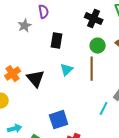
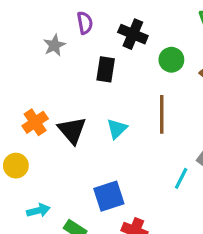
black cross: (94, 19) -> (133, 34), moved
green circle: (98, 46) -> (171, 60), moved
cyan triangle: (67, 70) -> (117, 129), moved

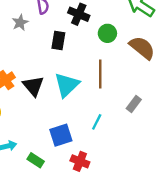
cyan triangle: (117, 129) -> (67, 85), size x1.6
cyan line: (181, 178) -> (97, 122), moved

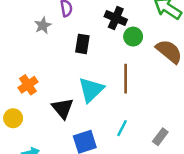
black cross: (79, 14) -> (116, 18), moved
black triangle: (33, 86) -> (63, 108), moved
gray rectangle: (134, 104) -> (160, 137), moved

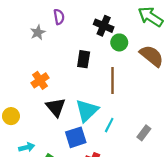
black rectangle: (82, 44) -> (84, 59), moved
orange cross: (28, 85) -> (40, 80), moved
cyan triangle: (91, 90) -> (87, 111), moved

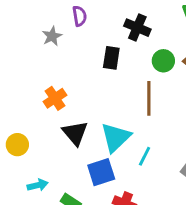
green circle: (119, 42) -> (163, 61), moved
black rectangle: (84, 59) -> (111, 58), moved

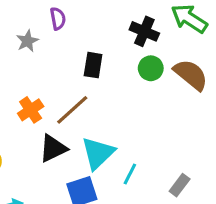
black cross: (137, 28) -> (144, 31), moved
brown line: (149, 98) -> (72, 110), moved, turned 48
black triangle: (75, 133) -> (53, 148), turned 44

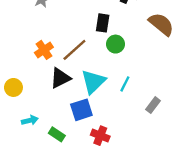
black rectangle: (93, 65) -> (103, 23), moved
green circle: (151, 68) -> (115, 44), moved
cyan line: (130, 174) -> (125, 84), moved

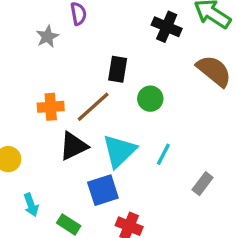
black rectangle: (103, 23) -> (118, 69), moved
orange cross: (44, 50) -> (51, 107), turned 30
cyan arrow: (30, 120) -> (31, 205), turned 84

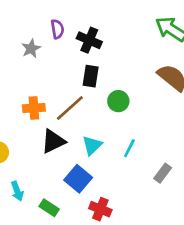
black cross: (167, 27) -> (89, 40), moved
cyan triangle: (119, 151) -> (92, 145), size x0.7
blue square: (103, 190) -> (78, 179), turned -32

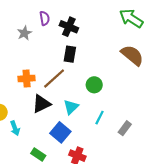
green circle: (118, 101) -> (94, 85), moved
cyan line: (129, 148) -> (99, 118), moved
cyan arrow: (17, 191) -> (15, 128), moved

